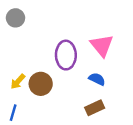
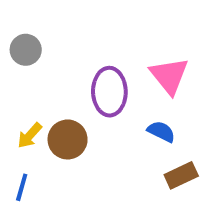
gray circle: (15, 18) -> (26, 50), moved
brown rectangle: (95, 108) -> (181, 175), moved

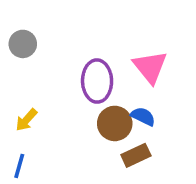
brown circle: (68, 139) -> (115, 123), moved
brown rectangle: (181, 175) -> (136, 155), moved

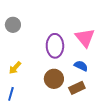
brown circle: (115, 123) -> (54, 79), moved

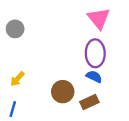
pink triangle: (85, 38) -> (99, 18), moved
purple ellipse: (55, 46) -> (95, 53), moved

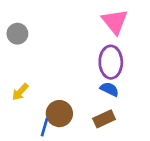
brown circle: (63, 92) -> (59, 114), moved
blue line: (13, 109) -> (44, 127), moved

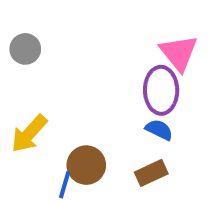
pink triangle: (115, 22) -> (179, 53), moved
yellow arrow: (20, 92) -> (29, 134), size x1.5

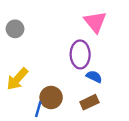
pink triangle: (179, 53) -> (95, 22), moved
purple ellipse: (161, 90) -> (80, 54), moved

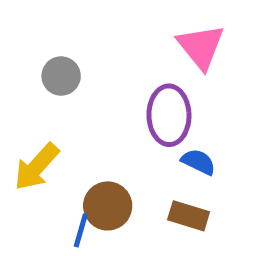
gray circle: (15, 29) -> (61, 76), moved
brown rectangle: (89, 102) -> (189, 216), turned 42

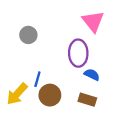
yellow arrow: (37, 167) -> (17, 94), moved
blue line: (81, 231) -> (37, 79), moved

